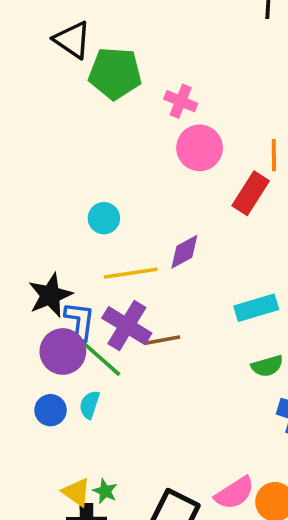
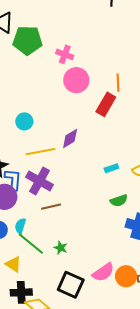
cyan rectangle: (256, 308) -> (111, 168), size x0.6
brown line: (162, 340) -> (51, 207), moved
green line: (99, 357) -> (31, 244), moved
green star: (105, 491) -> (61, 248), moved
yellow triangle: (76, 492) -> (13, 264), moved

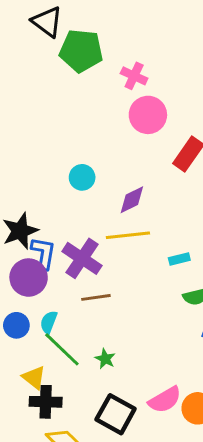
cyan circle: (24, 121) -> (82, 177), moved
yellow line: (41, 152) -> (128, 235), moved
cyan rectangle: (111, 168) -> (179, 259), moved
black cross: (21, 292) -> (46, 402), moved

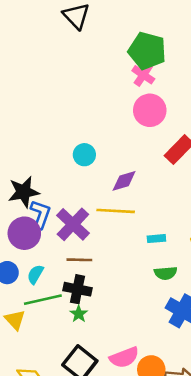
green pentagon: (81, 51) -> (147, 51), moved
green line: (62, 349) -> (43, 300), turned -66
black cross: (46, 402) -> (77, 289), moved

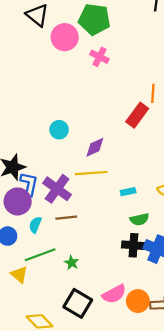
green pentagon: (147, 51) -> (94, 19), moved
pink circle: (150, 110) -> (65, 37), moved
cyan semicircle: (35, 274) -> (35, 225), moved
black cross: (77, 289) -> (133, 245), moved

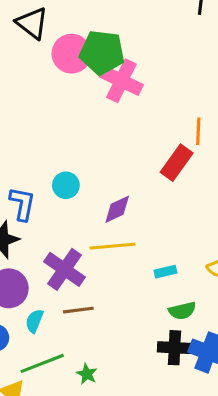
green pentagon: (94, 19) -> (102, 52), moved
pink cross: (99, 57) -> (121, 81), size x1.5
blue L-shape: (29, 184) -> (22, 204), moved

